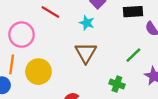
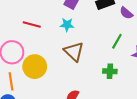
yellow circle: (38, 72) -> (35, 67), moved

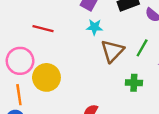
cyan star: (67, 25) -> (94, 27), moved
brown triangle: (74, 52) -> (112, 51), moved, turned 30

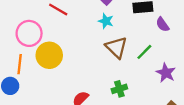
brown triangle: (112, 51) -> (116, 47), turned -45
green cross: (134, 83) -> (119, 89), moved, turned -35

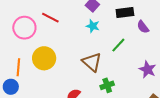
pink circle: (29, 33) -> (24, 28), moved
brown triangle: (116, 47) -> (92, 62), moved
green line: (144, 52) -> (118, 45), moved

